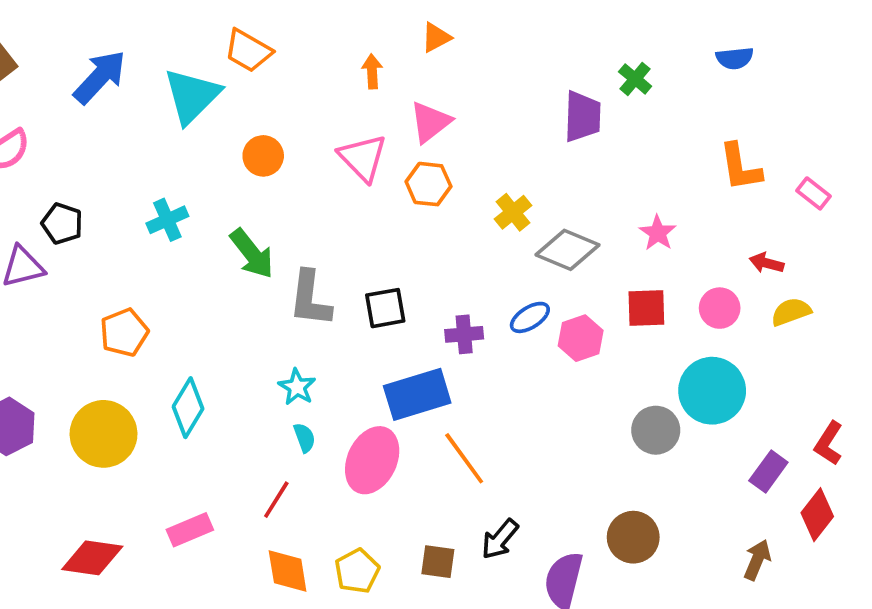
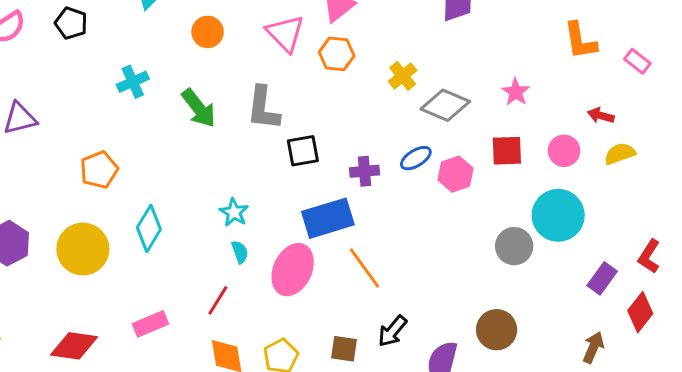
black pentagon: (62, 224) -> (71, 23), moved
gray L-shape: (310, 299) -> (263, 108), moved

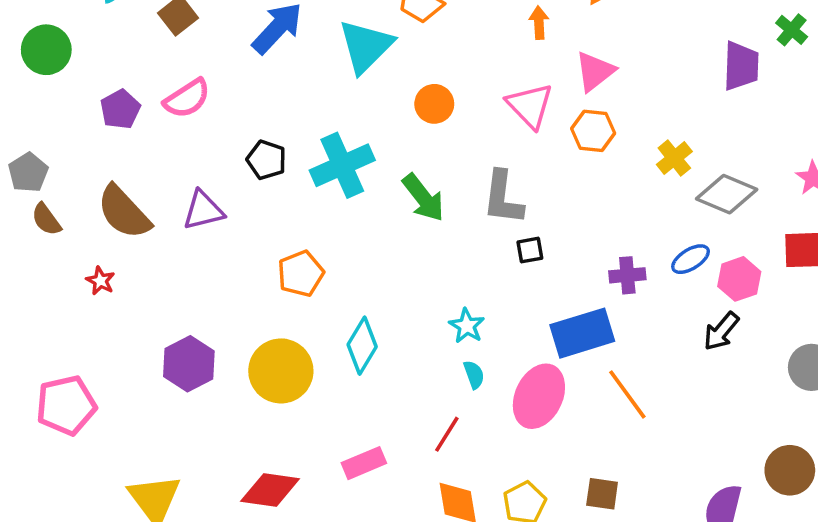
black pentagon: (71, 23) -> (266, 160), moved
cyan cross: (133, 82) -> (342, 165), size x1.6
black square: (303, 151) -> (530, 250), moved, size x0.7
black arrow: (392, 331) -> (721, 331), moved

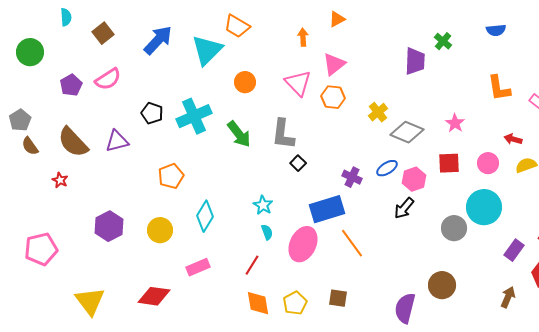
black square: (530, 250) -> (298, 163), turned -35
purple cross: (627, 275) -> (352, 177), turned 30
yellow circle: (281, 371) -> (160, 230), size x0.7
pink rectangle: (364, 463) -> (198, 267), moved

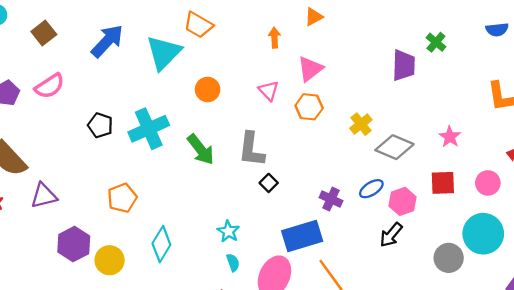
pink triangle: (298, 83) -> (269, 91), size x0.7
purple triangle: (117, 141) -> (44, 196), moved
purple hexagon: (109, 226) -> (74, 244), moved

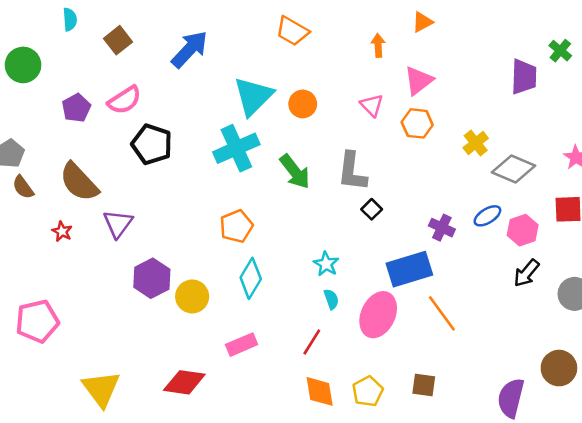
cyan triangle: (164, 53) -> (253, 96), moved
black pentagon: (100, 125) -> (152, 144), moved, size x1.4
purple triangle: (44, 196) -> (118, 224), turned -40
orange pentagon: (122, 198) -> (236, 226), moved
black arrow: (391, 235) -> (526, 273), moved

